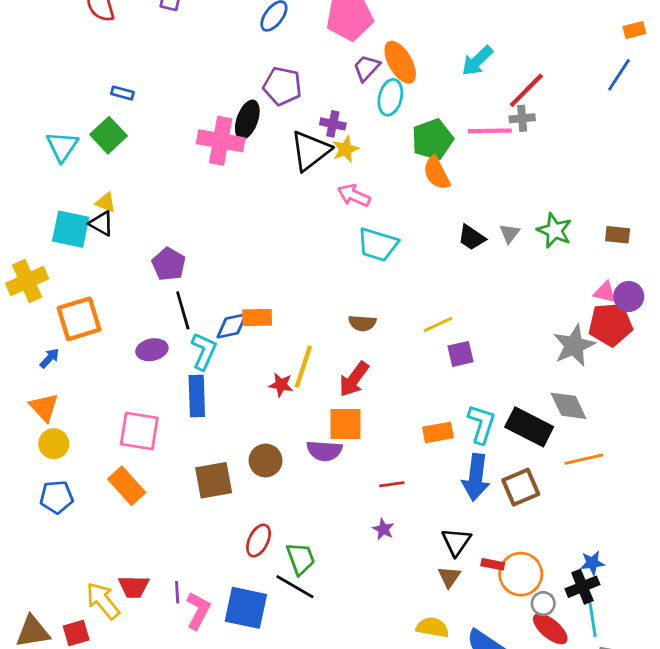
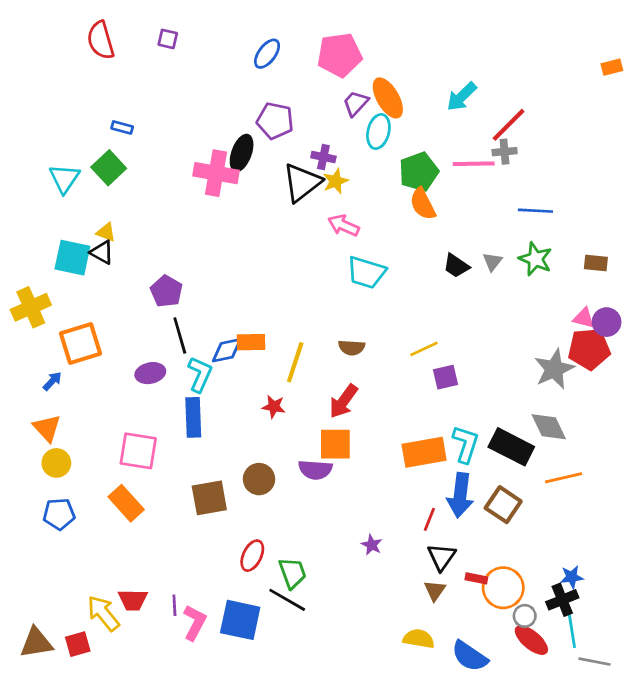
blue line: (619, 75) -> (535, 211), moved, turned 60
yellow line: (303, 367) -> (295, 362), moved
orange rectangle: (438, 432) -> (424, 452), size x1.5
red line: (392, 484) -> (429, 519), moved, turned -60
brown square: (521, 487) -> (503, 505), turned -33

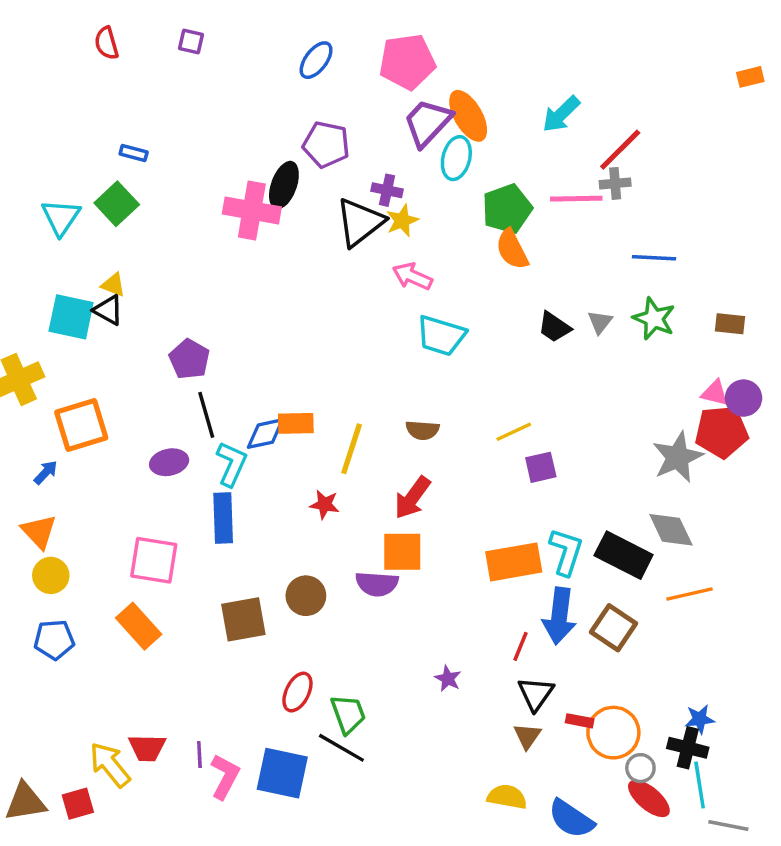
red semicircle: (101, 40) -> (107, 43), size x0.7
purple trapezoid: (356, 103) -> (428, 123), size x1.5
black cross: (562, 600) -> (688, 748), turned 36

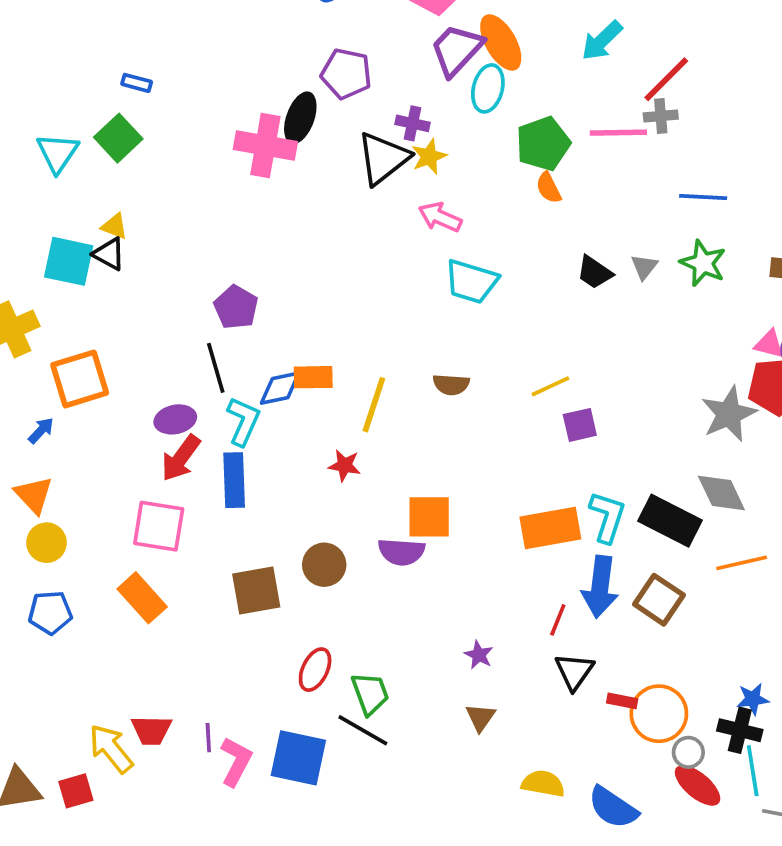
orange semicircle: (512, 249) -> (549, 188), size x0.7
purple pentagon: (189, 359) -> (236, 307), moved
red arrow: (412, 498) -> (181, 458), moved
brown triangle: (527, 736) -> (481, 717), moved

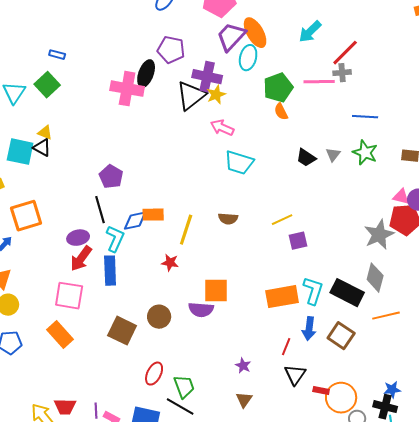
purple cross: (412, 123) -> (207, 77), size x1.6
gray diamond: (721, 493) -> (375, 278), turned 40
blue arrow: (600, 587) -> (309, 329), size x0.7
brown square: (256, 590) -> (122, 331), turned 36

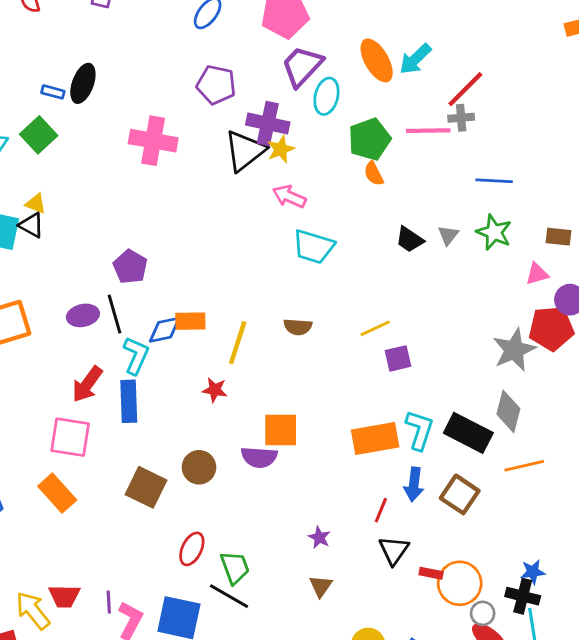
orange ellipse: (255, 33) -> (377, 60), moved
black ellipse: (146, 74) -> (83, 83), moved
pink triangle: (401, 197) -> (537, 274), moved, turned -30
purple ellipse: (78, 238) -> (83, 315), moved

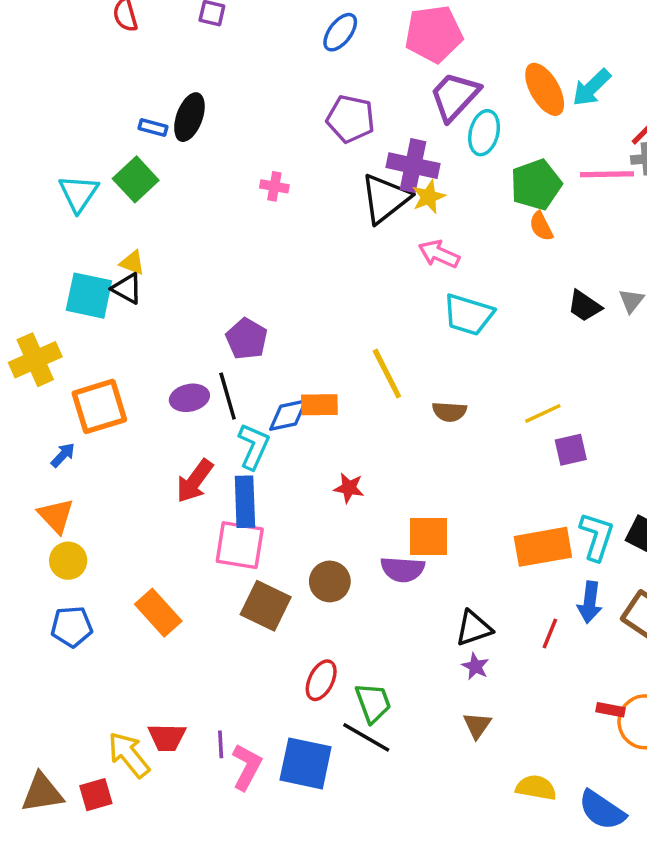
pink cross: (153, 141) -> (274, 186), size x0.5
yellow line: (238, 343) -> (387, 374), moved, turned -45
pink square: (70, 437) -> (240, 545), moved
black triangle: (394, 550) -> (474, 628), moved, turned 36

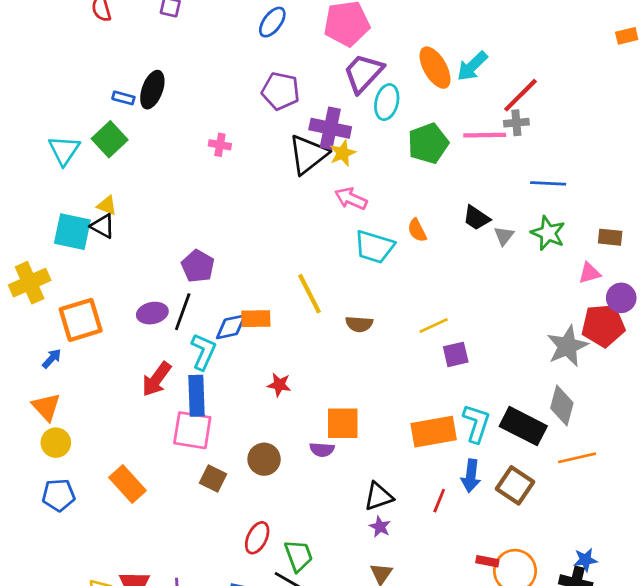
orange semicircle: (541, 226) -> (417, 230), moved
black trapezoid: (585, 306) -> (476, 218), moved
black line: (228, 396) -> (183, 312), turned 36
purple semicircle: (403, 569) -> (322, 450), size x0.7
brown square: (266, 606) -> (213, 478), size x0.7

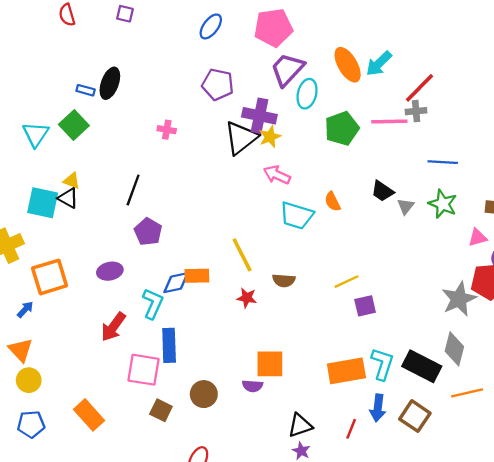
black line: (183, 312) -> (133, 190), moved
red star: (279, 385) -> (247, 298), moved
blue rectangle: (196, 396) -> (169, 345), moved

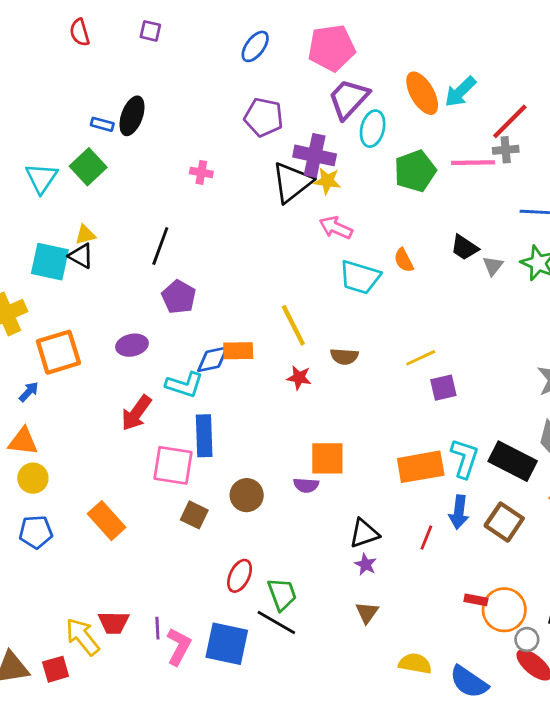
yellow star: (270, 137) -> (327, 181), turned 30
yellow triangle: (72, 181) -> (85, 235), turned -36
cyan L-shape: (153, 304) -> (184, 385), turned 84
orange triangle: (21, 350) -> (23, 441), turned -40

